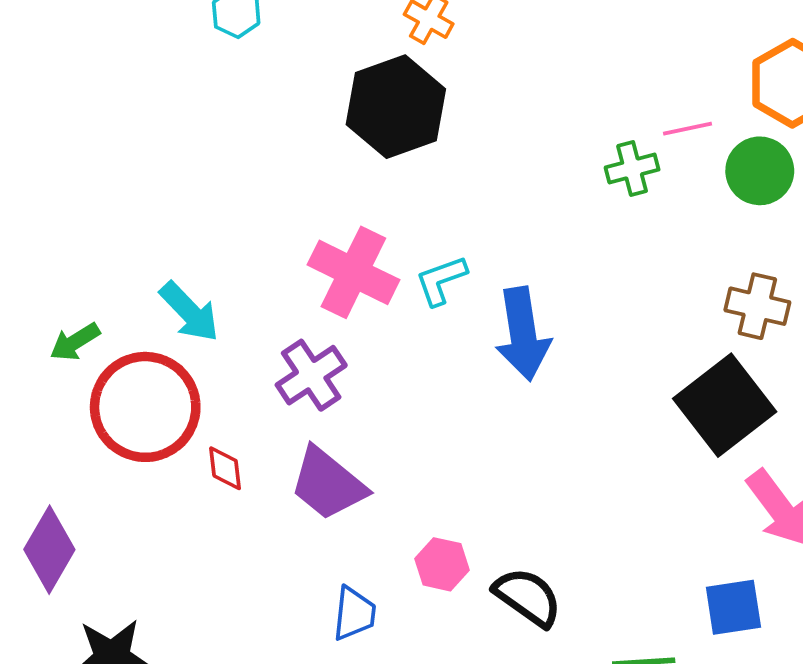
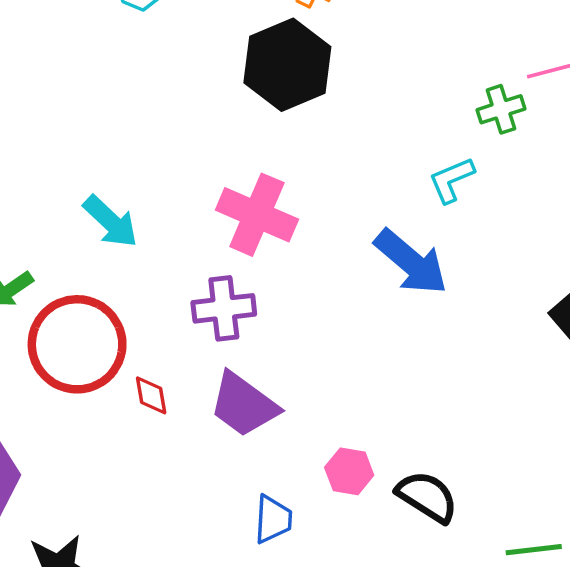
cyan L-shape: (441, 280) -> (451, 180), moved
cyan arrow: (189, 312) -> (111, 222), moved
blue arrow: (523, 334) -> (411, 262), turned -38
purple cross: (311, 375) -> (224, 308), turned 30

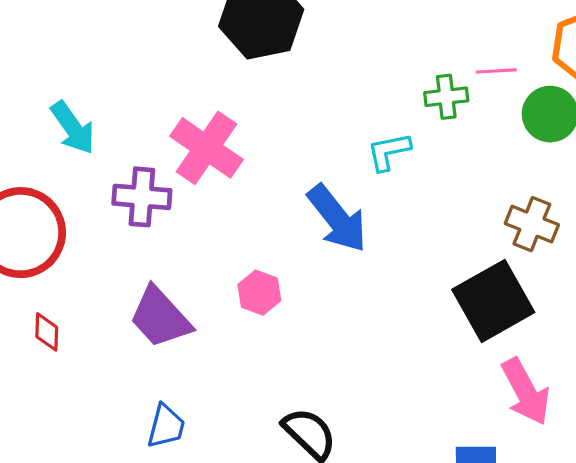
purple cross: (224, 308) -> (142, 197), moved
red diamond: (151, 395) -> (47, 332), moved
pink hexagon: (349, 471) -> (259, 293), moved

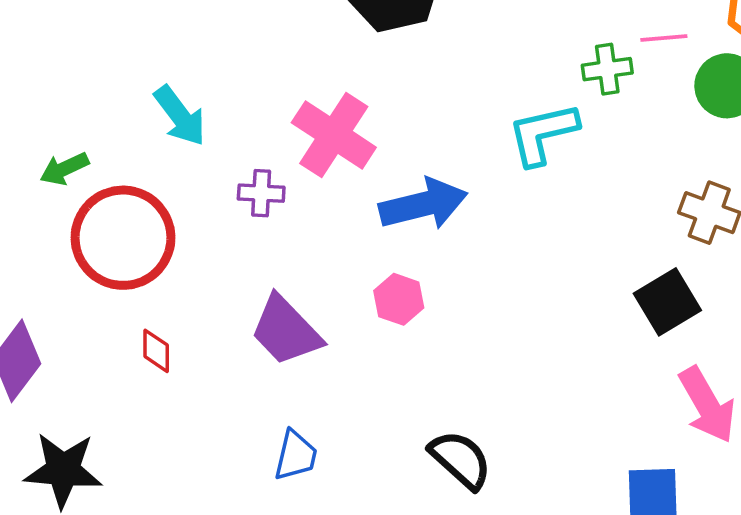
cyan L-shape: (389, 152) -> (543, 134), size x1.4
purple cross: (142, 197) -> (261, 193), size x0.7
blue arrow: (337, 219) -> (423, 204), moved, turned -64
black square: (493, 301) -> (667, 302), size x0.7

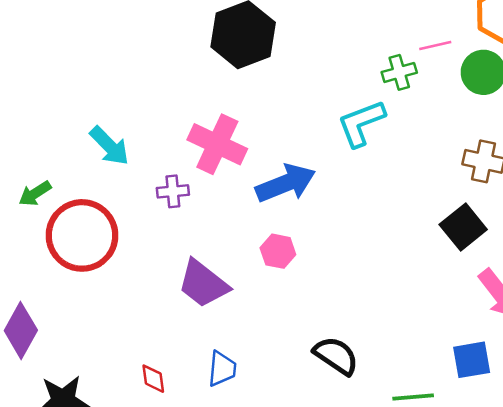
red diamond: (156, 351) -> (153, 379), moved

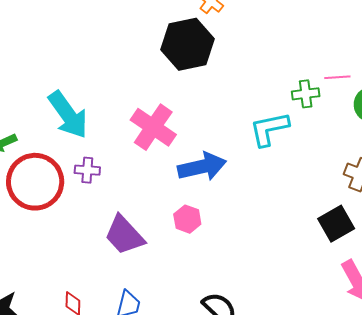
cyan arrow: (109, 146) -> (68, 115), size x1.4
purple cross: (173, 191) -> (87, 170), moved

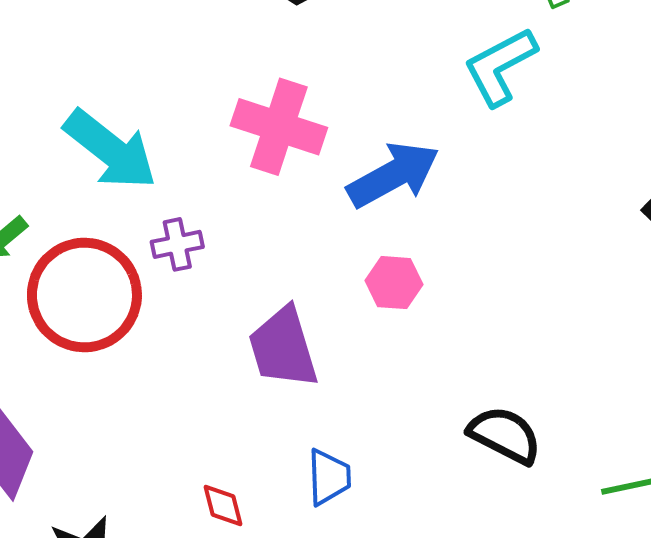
purple trapezoid: (124, 235) -> (283, 348), turned 42

